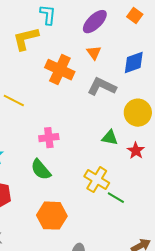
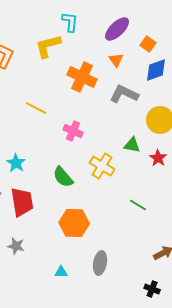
orange square: (135, 16) -> (148, 44), moved
pink cross: (49, 138) -> (73, 131), moved, turned 30
yellow cross: (97, 180) -> (102, 166), moved

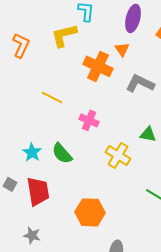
purple ellipse: (117, 29) -> (133, 18), turned -32
orange triangle: (116, 60) -> (122, 49), moved
green semicircle: (63, 177) -> (62, 153), moved

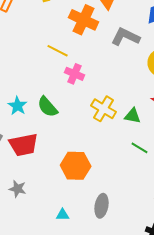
yellow line: (52, 97) -> (58, 51), moved
green triangle: (148, 134) -> (133, 116), moved
red trapezoid: (38, 191) -> (24, 145), turned 88

